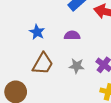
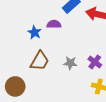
purple semicircle: (72, 35) -> (54, 24), moved

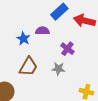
purple cross: (95, 62) -> (67, 49), moved

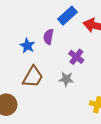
purple semicircle: (42, 31) -> (48, 37), turned -80

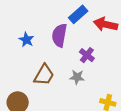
purple semicircle: (48, 37) -> (59, 35), size x1.5
blue star: (27, 46) -> (26, 40), moved

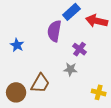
blue star: (26, 40) -> (17, 45), moved
brown trapezoid: (44, 75) -> (40, 83), moved

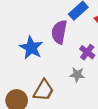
blue star: (17, 45) -> (31, 48), moved, size x1.5

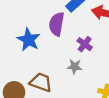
brown trapezoid: (44, 90) -> (41, 82), turned -100

